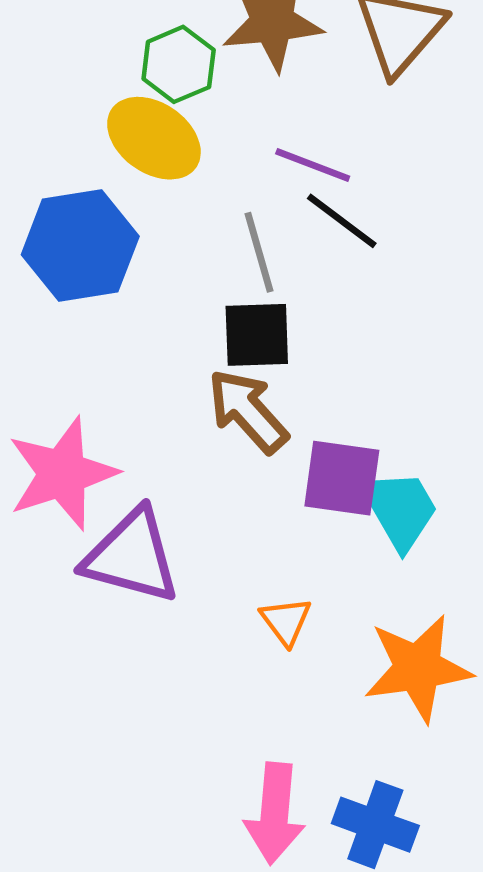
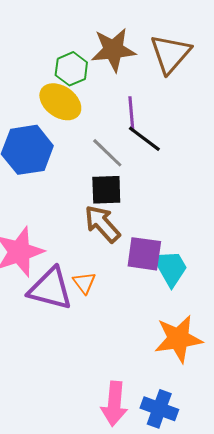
purple line: (313, 165) -> (131, 114), turned 64
gray line: (259, 252) -> (107, 153), turned -30
orange triangle: (286, 621) -> (84, 283), moved

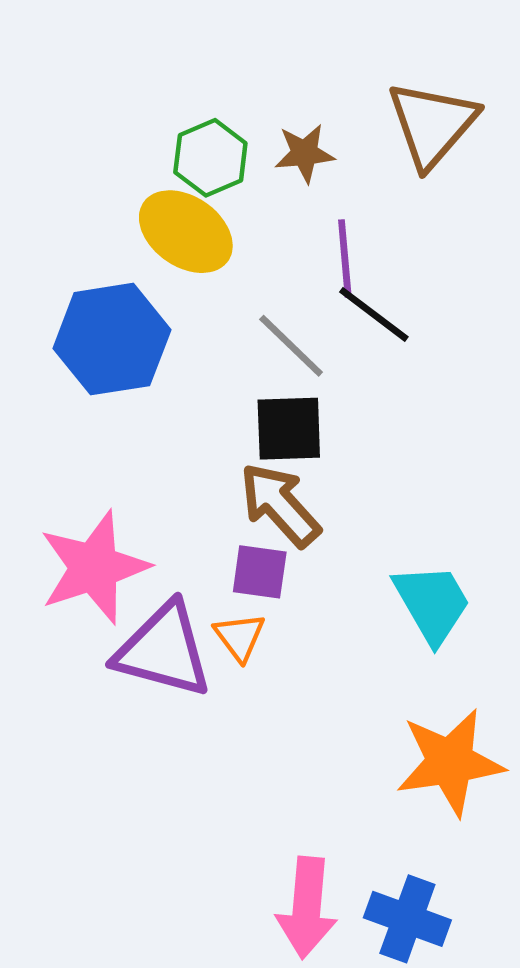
brown star: (113, 50) -> (304, 153), moved, size x0.6
purple square: (144, 254) -> (260, 572), moved, size x0.7

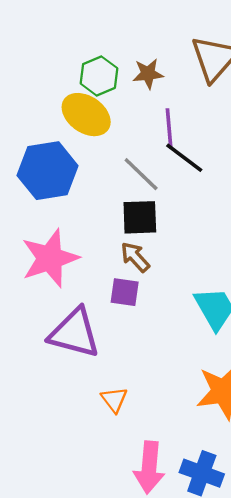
brown arrow: (280, 505) -> (135, 257), size x0.7
pink star: (94, 567) -> (50, 258), moved
orange triangle: (240, 637) -> (114, 400), moved

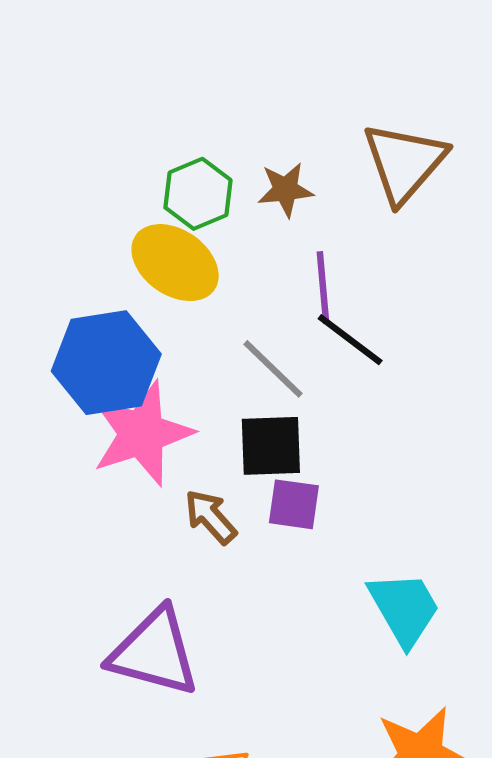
brown arrow: (135, 257) -> (210, 517), moved
pink star: (50, 258) -> (142, 433), moved
purple square: (125, 292) -> (294, 504), moved

